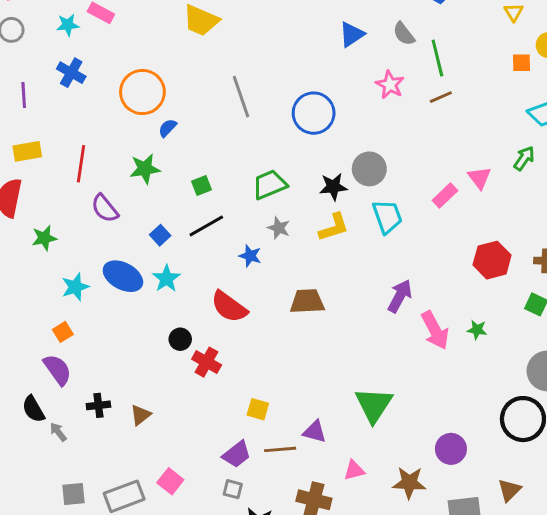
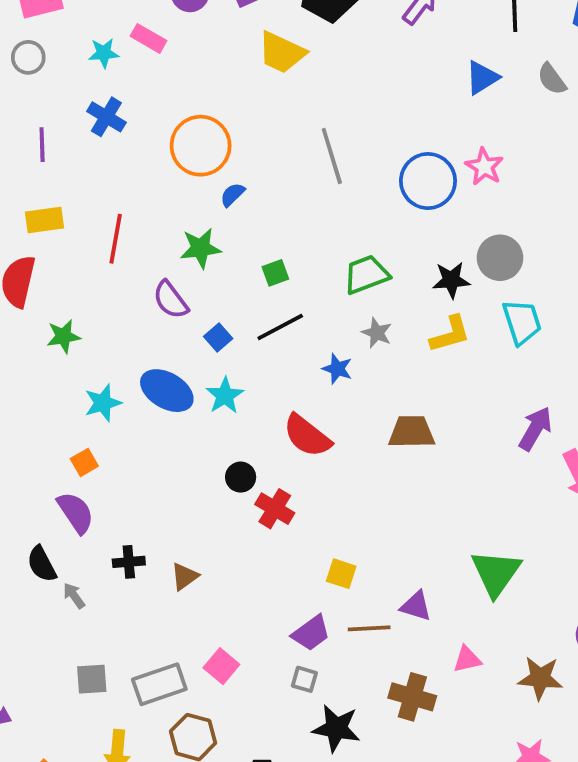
pink star: (390, 85) -> (484, 167), moved
purple semicircle: (105, 208) -> (171, 300), moved

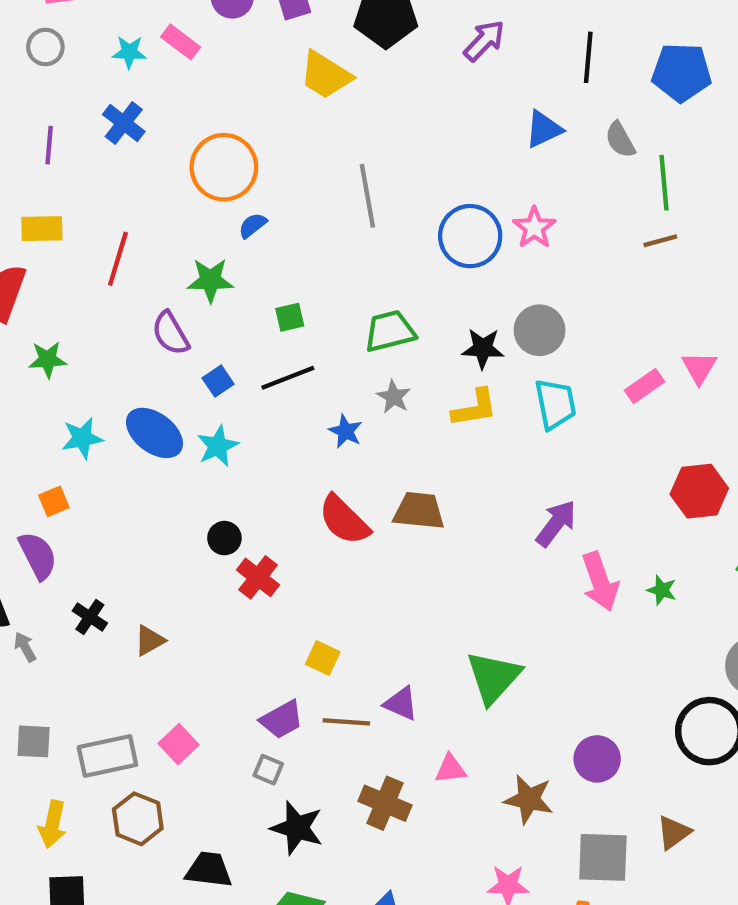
red semicircle: (307, 436) -> (344, 520), moved
black cross: (129, 562) -> (90, 617), turned 32

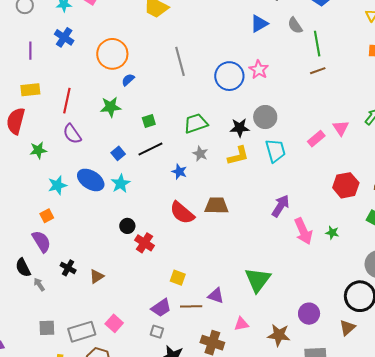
purple semicircle: (170, 333) -> (72, 134), moved
brown triangle: (674, 832) -> (347, 328), moved

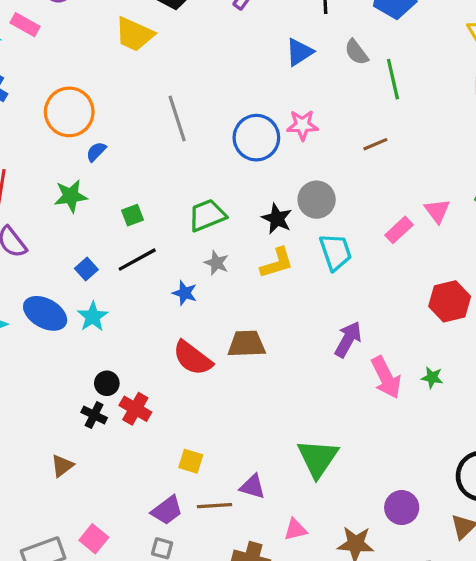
pink star: (259, 70) -> (302, 125), turned -30
brown line: (318, 71) -> (375, 144), moved
black star: (240, 128) -> (277, 219), turned 30
black cross: (68, 268) -> (94, 415), moved

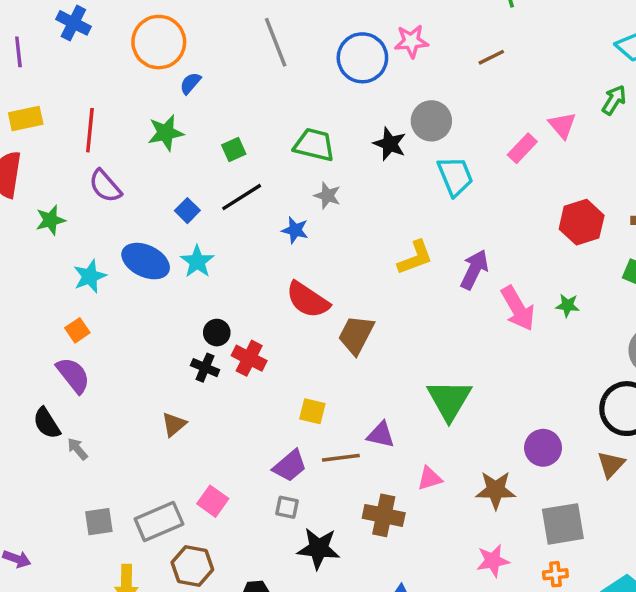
green trapezoid: (207, 215) -> (314, 145), turned 39
yellow L-shape: (277, 263) -> (415, 258), moved
brown trapezoid: (247, 344) -> (356, 335), moved, turned -57

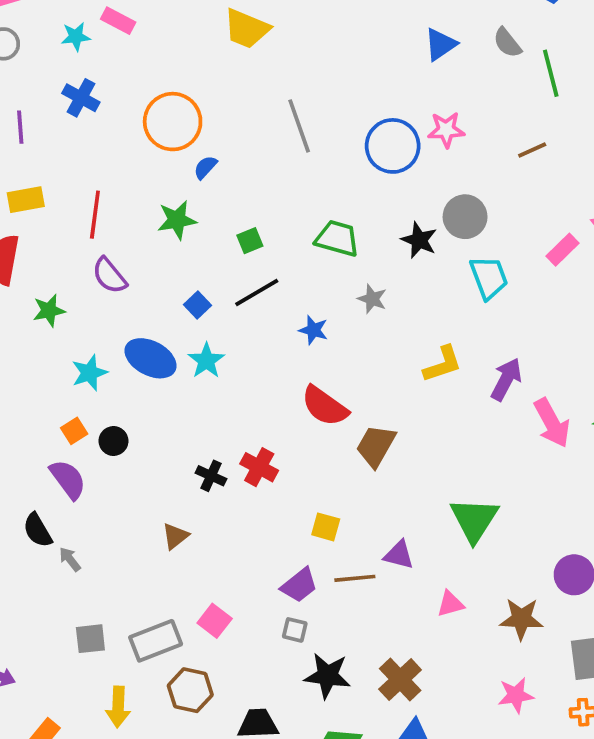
gray star: (327, 196) -> (372, 299), moved
black circle: (217, 333) -> (113, 441), moved
brown cross: (384, 515) -> (400, 679), moved, turned 33

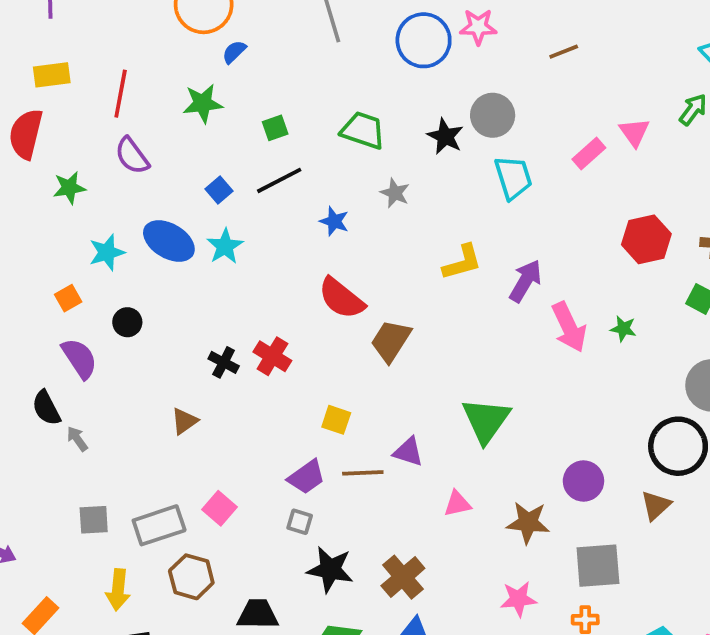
orange square: (74, 431) -> (68, 298), moved

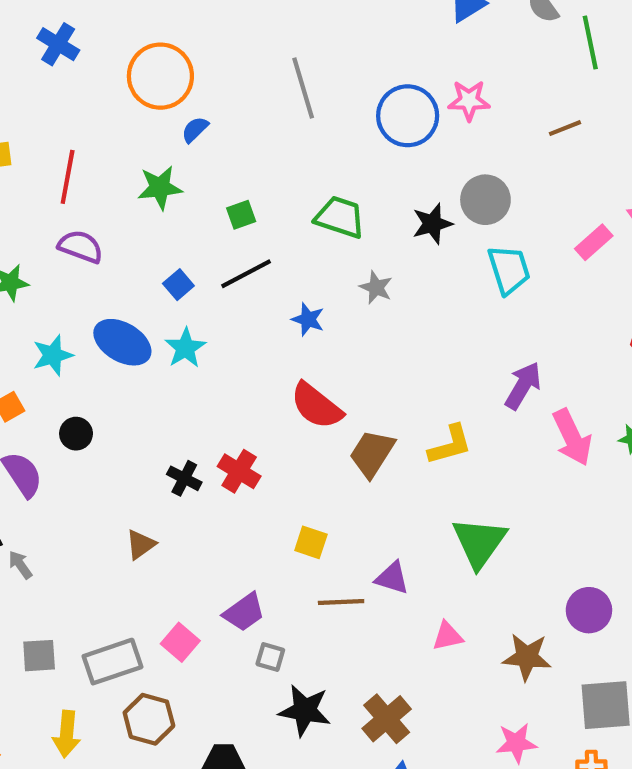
black star: (445, 136) -> (432, 224), turned 30
purple semicircle: (132, 156) -> (81, 247), turned 147
yellow L-shape: (462, 262) -> (450, 445), moved
purple trapezoid: (306, 477) -> (244, 612), moved

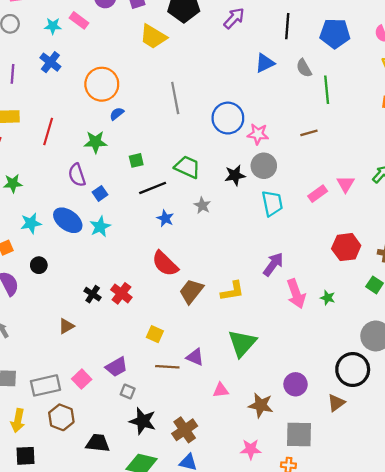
pink star: (469, 100) -> (258, 134), moved
purple semicircle: (81, 247) -> (77, 175), moved, turned -135
black line: (246, 274) -> (153, 188), moved

